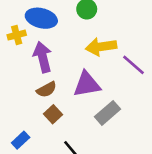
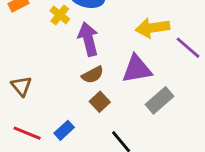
yellow cross: (17, 35) -> (60, 15), turned -36

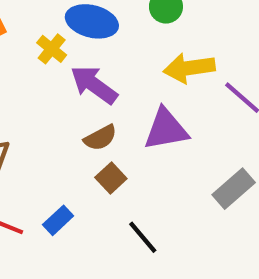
purple arrow: (88, 39) -> (94, 85), turned -40
gray rectangle: (160, 100) -> (234, 189), moved

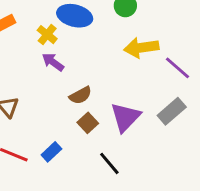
purple arrow: (94, 85) -> (53, 62), moved, size x0.7
purple triangle: (166, 129) -> (125, 117), moved, turned -36
gray rectangle: (234, 189) -> (172, 111), moved

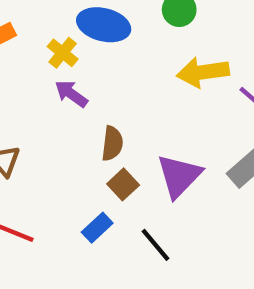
brown semicircle: (80, 95) -> (112, 143), turned -55
blue rectangle: (51, 152) -> (97, 228), moved

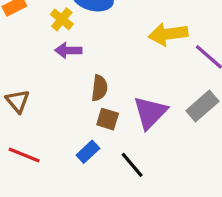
purple arrow: (71, 94) -> (68, 50), turned -35
brown square: (123, 184) -> (108, 119), turned -30

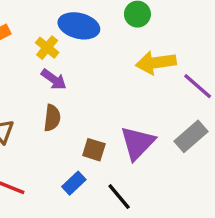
purple arrow: (68, 50) -> (54, 79), turned -145
brown semicircle: (99, 88) -> (52, 118), moved

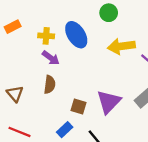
blue ellipse: (79, 26) -> (76, 35), moved, turned 44
yellow cross: (47, 48) -> (46, 36), turned -35

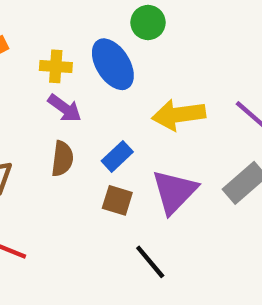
green circle: (109, 13) -> (148, 23), moved
yellow arrow: (121, 46) -> (179, 115), moved
blue rectangle: (65, 130) -> (117, 156), moved

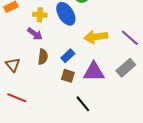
purple arrow: (65, 108) -> (35, 34), moved
purple triangle: (174, 192) -> (94, 72), turned 45

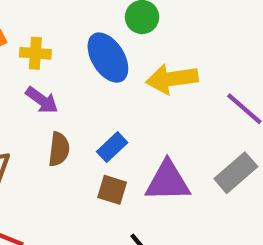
yellow cross: (40, 15) -> (35, 53), moved
yellow arrow: (96, 37) -> (172, 79), moved

